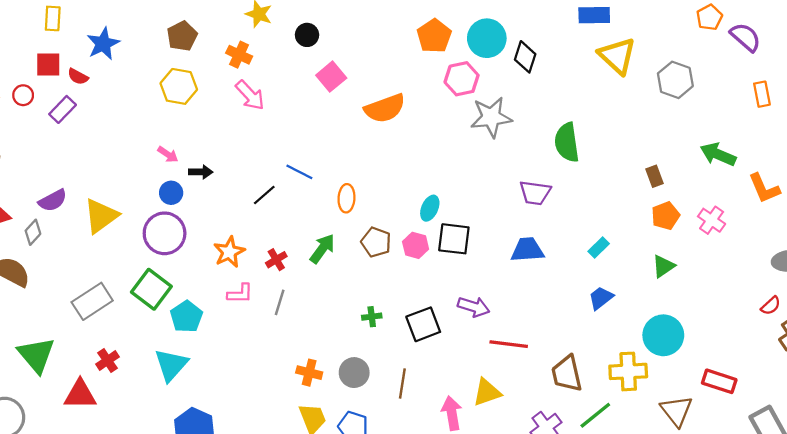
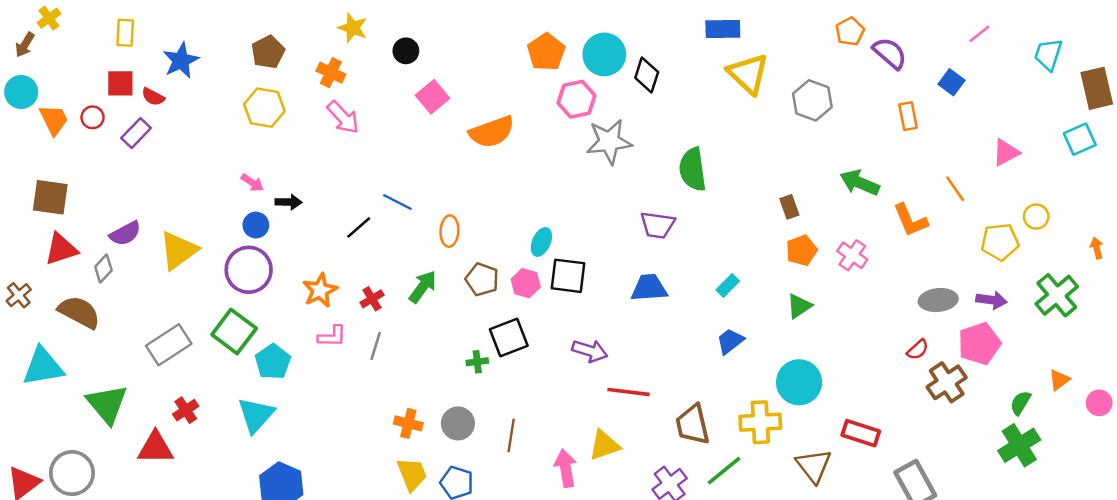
black square: (423, 324) -> (509, 338), moved

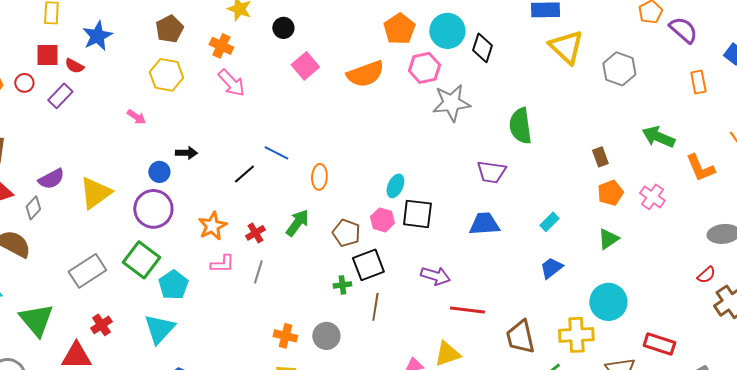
orange semicircle: (492, 132) -> (365, 74), moved
pink arrow: (252, 183) -> (136, 117), moved
brown pentagon: (482, 279) -> (346, 233), moved
brown line: (511, 436) -> (375, 307), moved

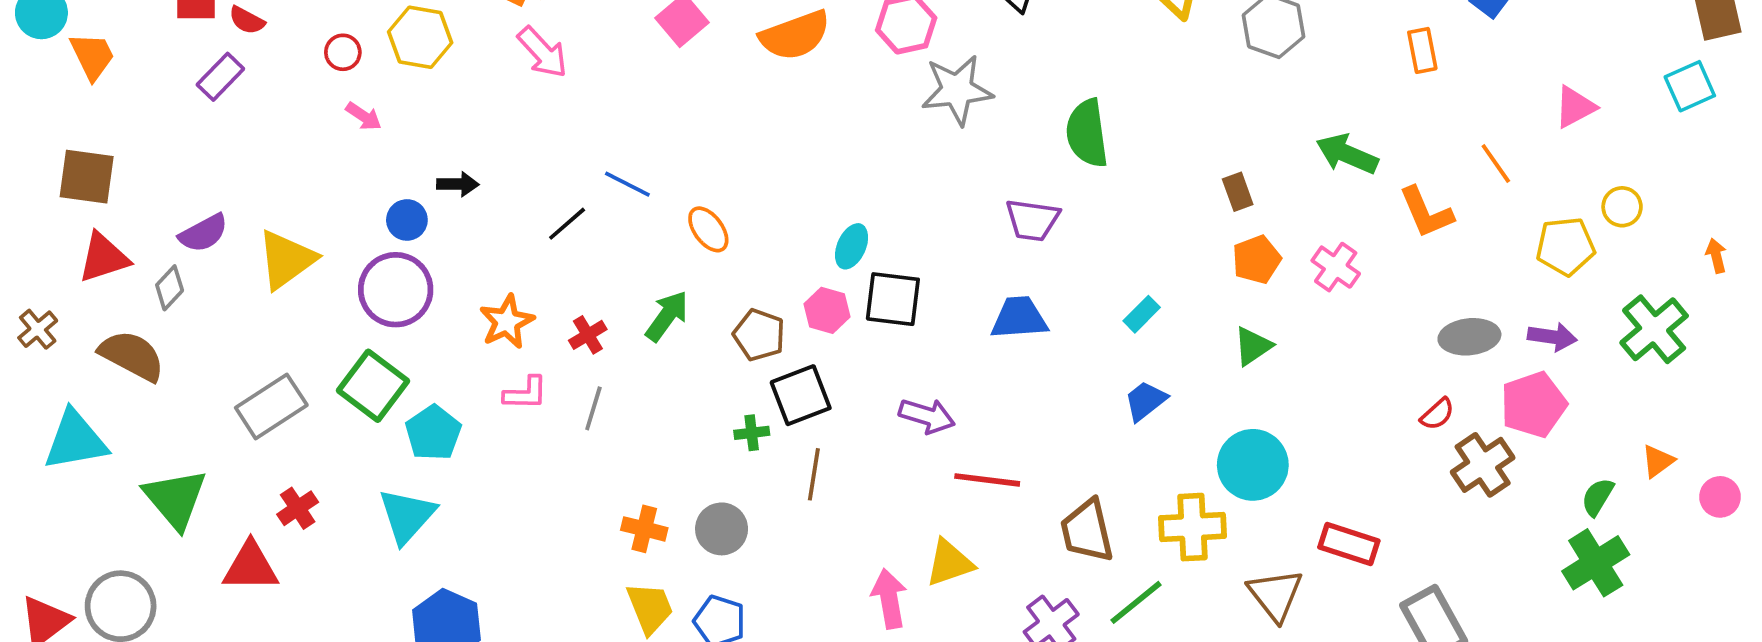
red circle: (24, 83) -> (343, 52), moved
orange ellipse: (319, 177) -> (708, 229), turned -40

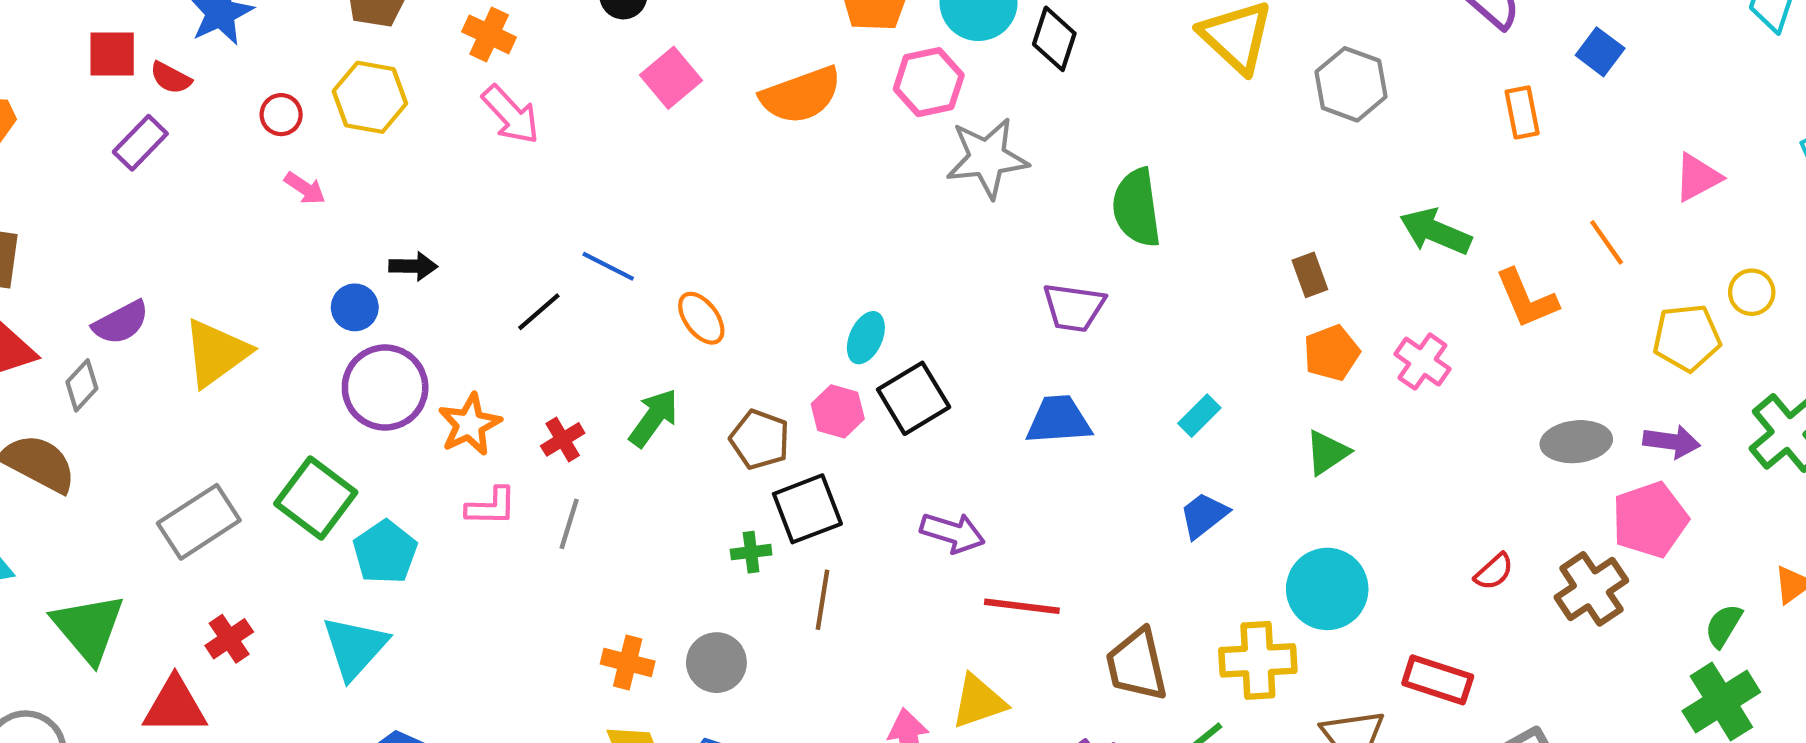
purple circle: (396, 290) -> (385, 388), moved
black square: (893, 299) -> (914, 398), turned -38
red semicircle: (1437, 414) -> (1494, 572), moved

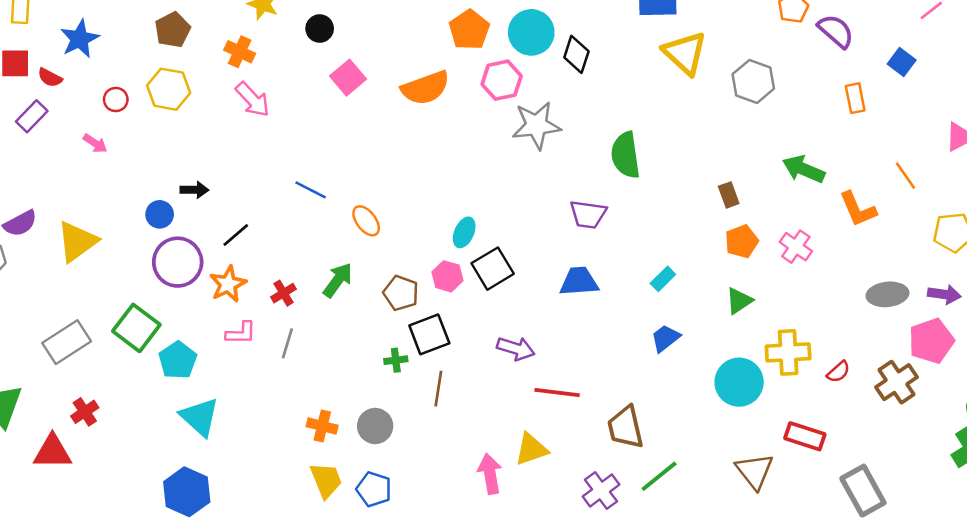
pink arrow: (305, 188) -> (95, 143), moved
black line: (539, 312) -> (236, 235), moved
cyan triangle: (355, 647) -> (200, 417), moved, turned -30
yellow cross: (1258, 660) -> (788, 352), moved

